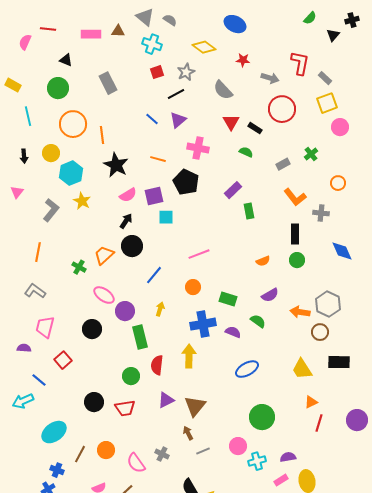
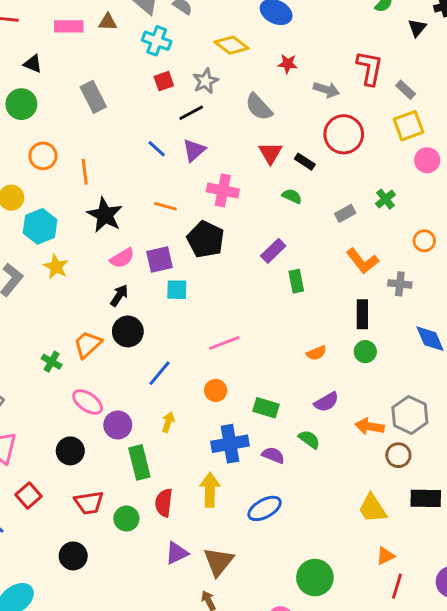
orange circle: (73, 124) -> (43, 156), size x0.7
blue ellipse: (247, 369) -> (265, 508), moved
red trapezoid: (125, 408) -> (89, 503), moved

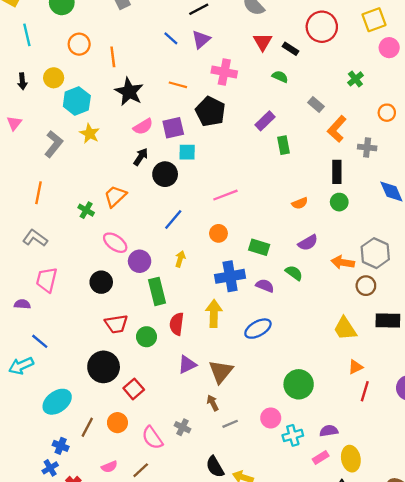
gray rectangle: (345, 213) -> (316, 105), moved, turned 70
orange L-shape: (362, 261) -> (337, 129), turned 80
black circle: (128, 331) -> (165, 174), moved
red square: (29, 496) -> (134, 389), moved
black circle: (73, 556) -> (104, 367), size x1.4

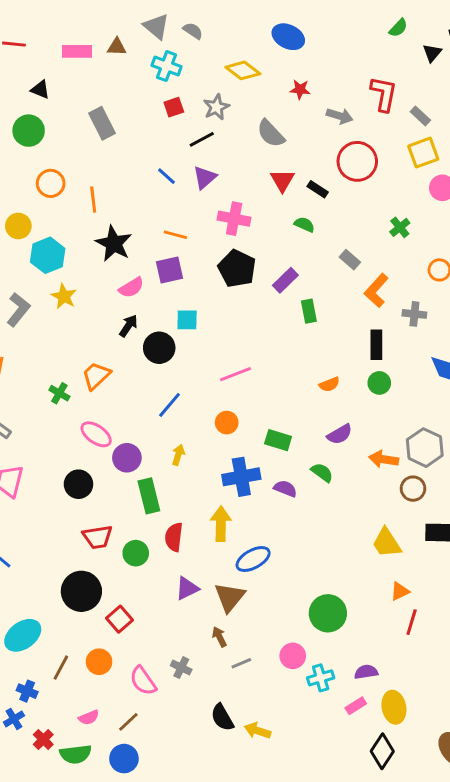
black pentagon: (210, 111) -> (237, 269), moved
purple square: (173, 128) -> (169, 270), moved
blue ellipse: (258, 329) -> (253, 559), moved

